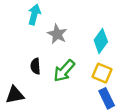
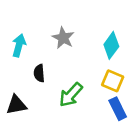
cyan arrow: (34, 15) -> (19, 45), moved
green arrow: (64, 71) -> (71, 95), moved

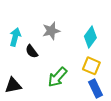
gray star: (63, 38) -> (51, 31), turned 30
black semicircle: (39, 73) -> (32, 51), moved, turned -32

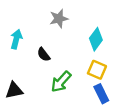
gray star: (51, 31) -> (59, 19), moved
black semicircle: (32, 51) -> (44, 54), moved

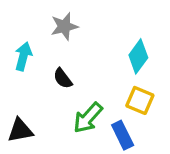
gray star: (59, 19) -> (64, 26), moved
blue rectangle: (101, 94) -> (123, 135), moved

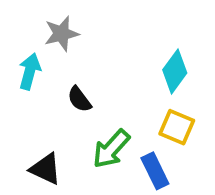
gray star: (64, 26) -> (61, 34), moved
black triangle: (20, 130) -> (46, 169), moved, turned 36

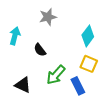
gray star: (61, 34) -> (48, 17), moved

